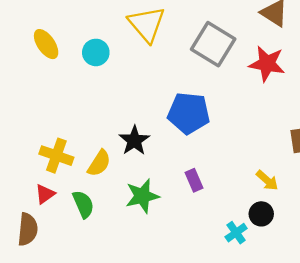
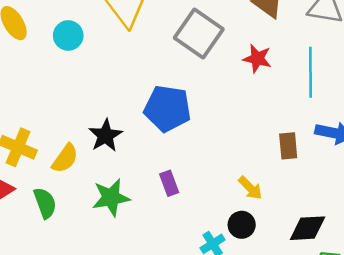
red star: (267, 64) -> (257, 59), size x0.7

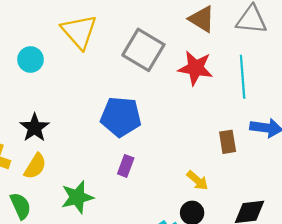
red star: (257, 59) -> (196, 68), size x1.4
black star: (106, 135) -> (35, 128), moved
purple rectangle: (169, 183) -> (126, 166), moved, turned 45

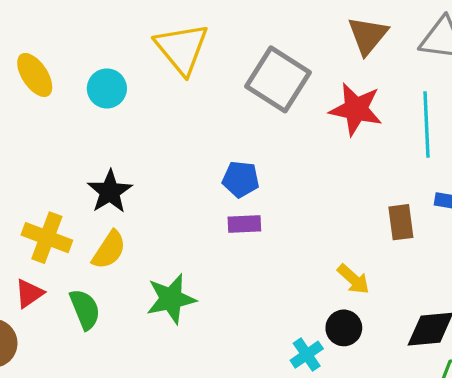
brown triangle: (202, 19) -> (368, 35), turned 36
blue pentagon: (121, 117) -> (241, 179), size x0.6
purple rectangle: (126, 166) -> (244, 224), moved, turned 65

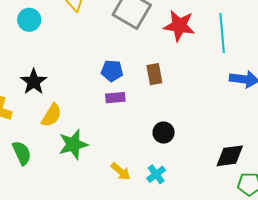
brown rectangle: (401, 222) -> (154, 74), moved
yellow semicircle: (109, 250) -> (52, 115), moved
yellow arrow: (353, 279) -> (121, 171), moved
black circle: (344, 328) -> (164, 133), moved

